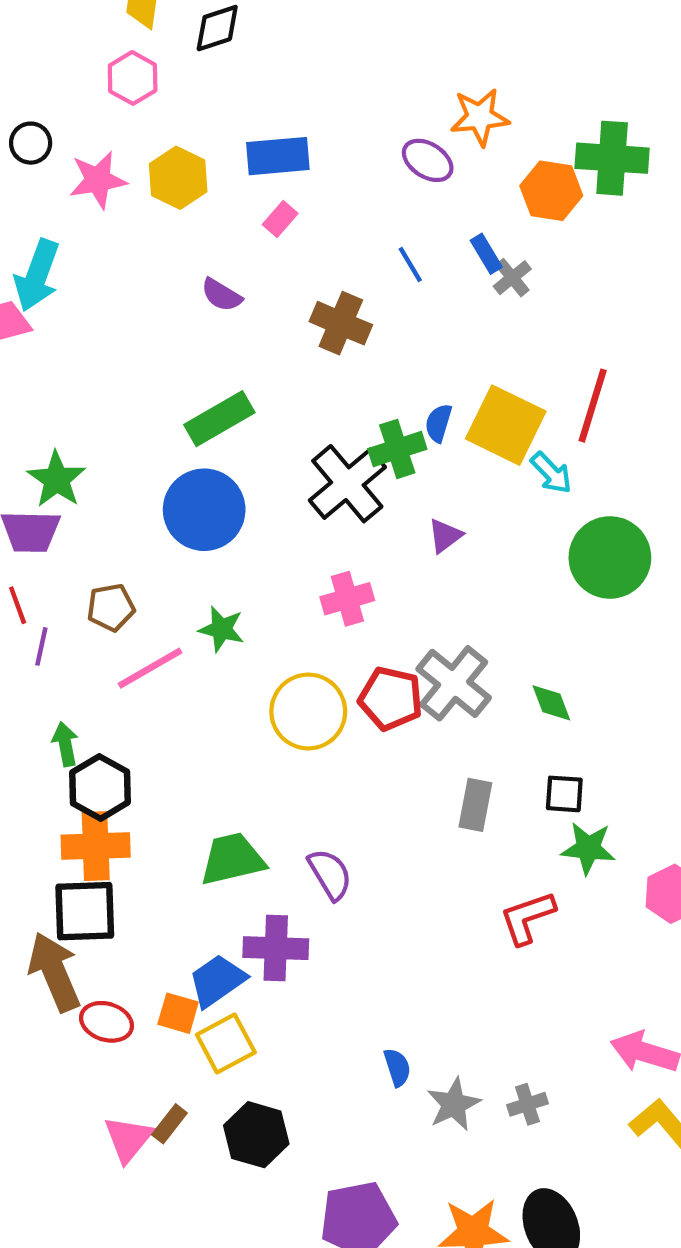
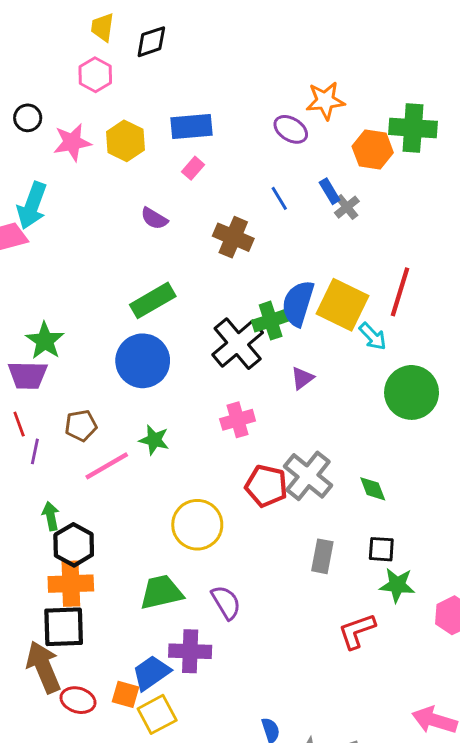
blue semicircle: (438, 423) -> (298, 303), size x1.8
yellow circle: (308, 712) -> (197, 525), moved

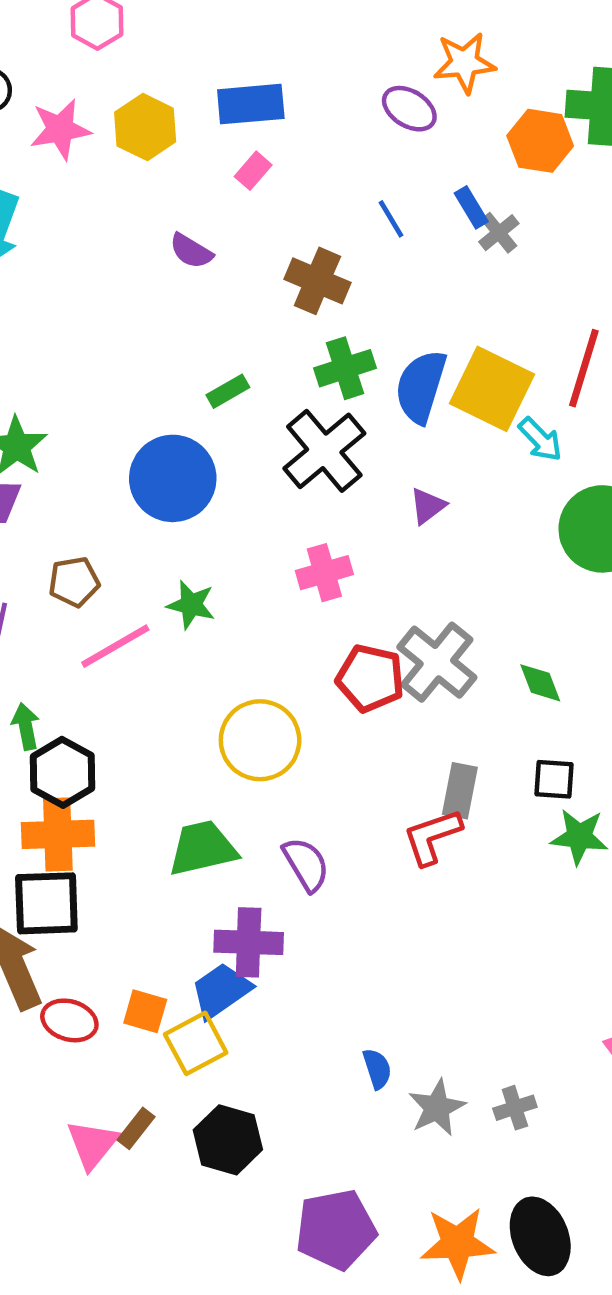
green rectangle: (153, 300) -> (228, 391), moved, size x0.6
green cross: (271, 321) -> (345, 368), moved
red L-shape: (357, 631) -> (432, 837), moved
blue trapezoid: (151, 673) -> (221, 991), moved

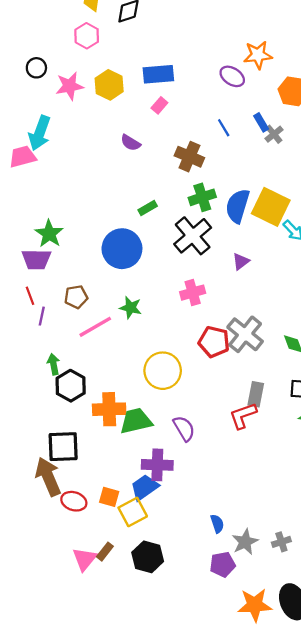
orange cross: (58, 834) -> (109, 409), moved
purple pentagon: (336, 1229) -> (223, 564), moved, size x0.7

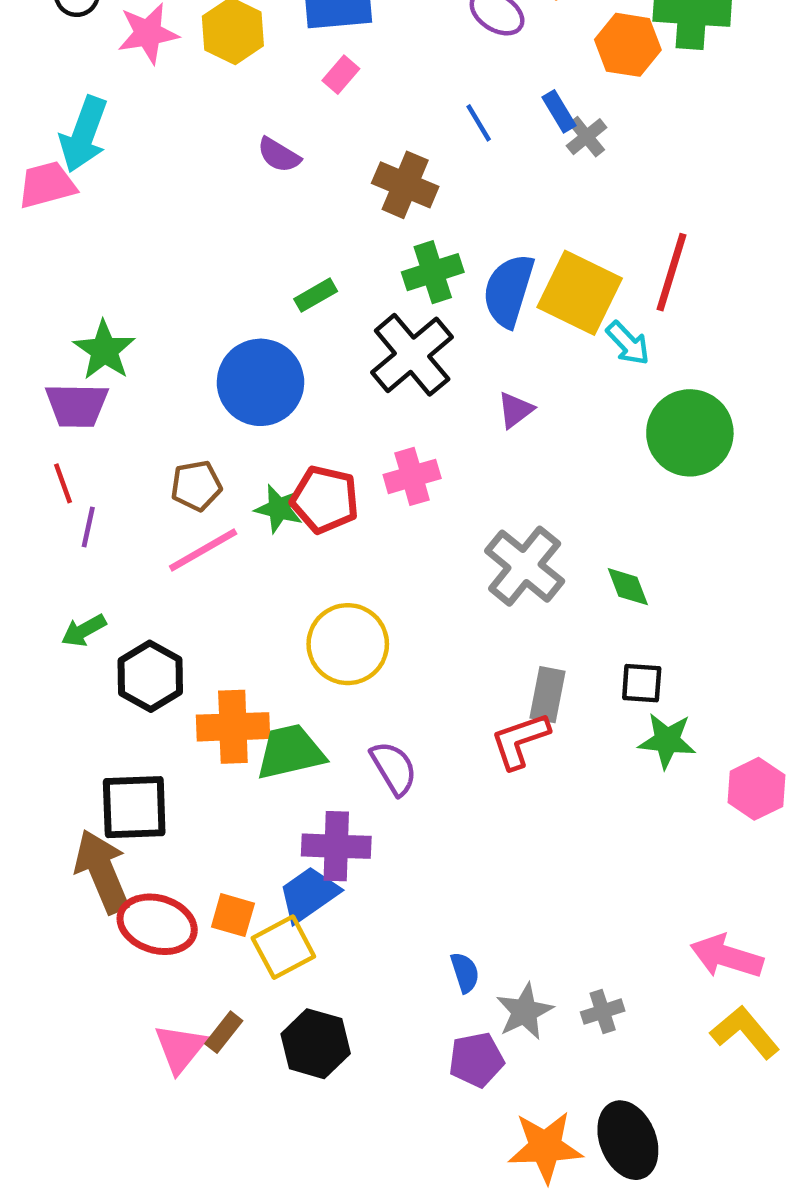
brown pentagon: (76, 297) -> (196, 486), moved
red pentagon: (214, 342) -> (325, 499), moved
green arrow: (54, 364) -> (84, 630), moved, turned -108
red ellipse: (74, 501) -> (157, 924), size x1.4

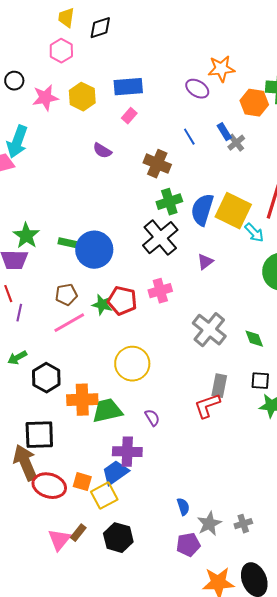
green rectangle: (316, 295) -> (67, 243), moved, turned 42
purple semicircle: (394, 768) -> (152, 418), size x0.7

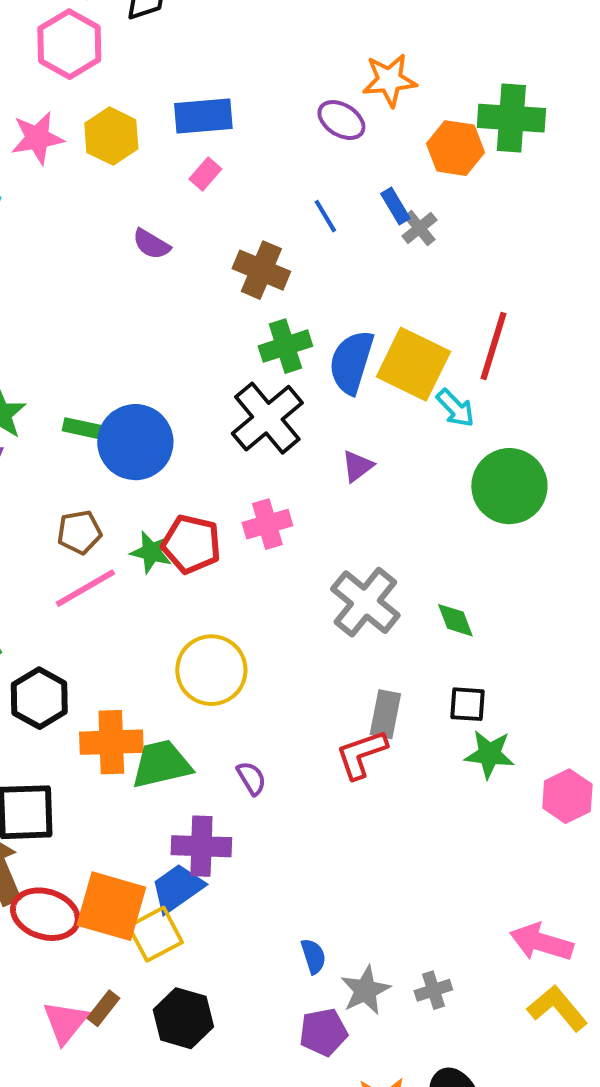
pink hexagon: (61, 51) -> (69, 44), size x1.4
orange square: (82, 482) -> (111, 906), size x1.8

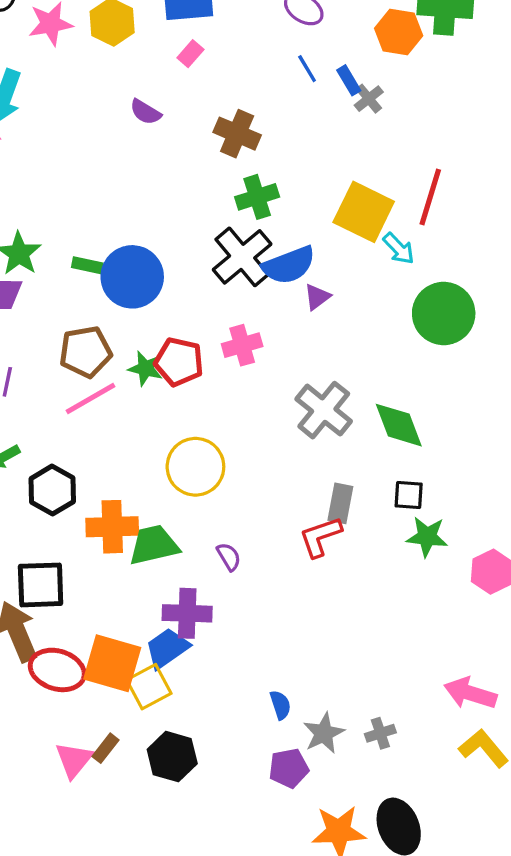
blue line: (325, 216) -> (307, 69), moved
blue semicircle: (351, 362) -> (289, 265), moved, turned -128
brown pentagon: (79, 532) -> (86, 352), size x1.4
green diamond: (455, 620) -> (399, 425), size x1.6

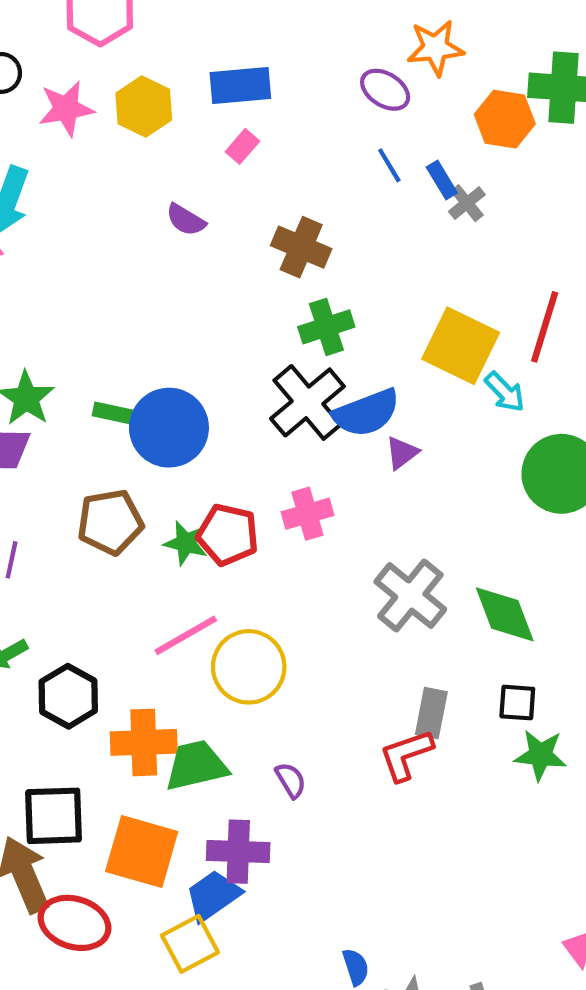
pink line: (91, 398) -> (186, 635), moved
orange square: (112, 663) -> (142, 852), moved

